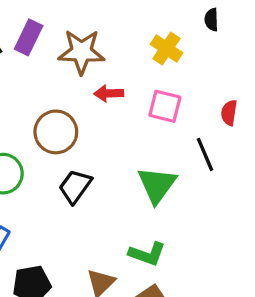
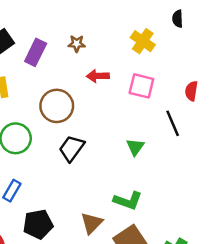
purple rectangle: (29, 37) -> (36, 52), moved
brown star: (82, 52) -> (77, 44), size x0.5
green triangle: (157, 185) -> (135, 147), size x0.6

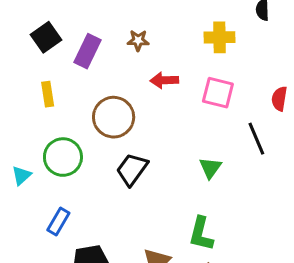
yellow cross: (143, 41) -> (219, 37), turned -35
green L-shape: (128, 201) -> (201, 234), turned 84

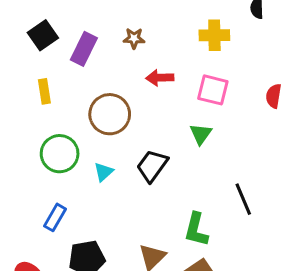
black line: (256, 139) -> (243, 199), moved
green triangle: (210, 168) -> (201, 134), moved
black trapezoid: (132, 169) -> (152, 166), moved
cyan triangle: (21, 175) -> (104, 172), moved

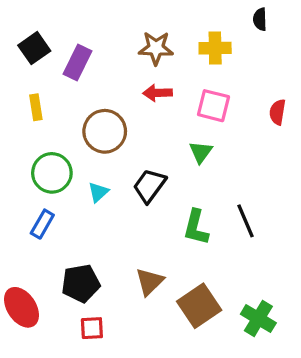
brown star: (134, 38) -> (156, 48), moved, size x1.5
blue rectangle: (55, 217) -> (42, 224), moved
green L-shape: (196, 230) -> (196, 227), moved

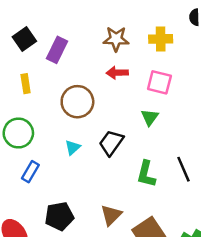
green circle: (52, 173) -> (18, 133), moved

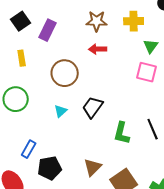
pink square: (159, 82) -> (147, 72), moved
green triangle: (150, 117) -> (151, 46), moved
blue rectangle: (30, 172) -> (29, 149), moved

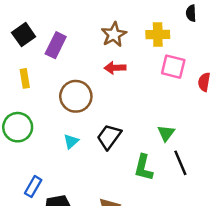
brown star: (97, 21) -> (114, 35), turned -30
green triangle: (151, 46) -> (166, 133), moved
pink square: (147, 72) -> (173, 67), moved

